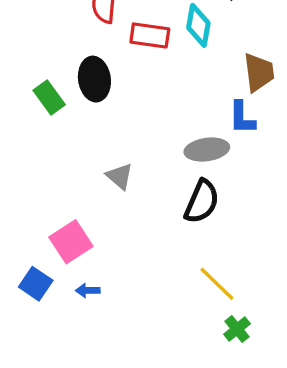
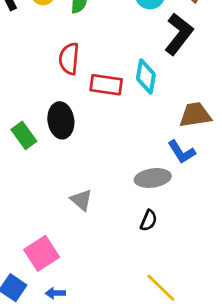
brown trapezoid: (259, 72) -> (195, 115), turned -92
blue L-shape: (242, 118) -> (182, 152), turned -32
black semicircle: (202, 202) -> (149, 220), size x0.6

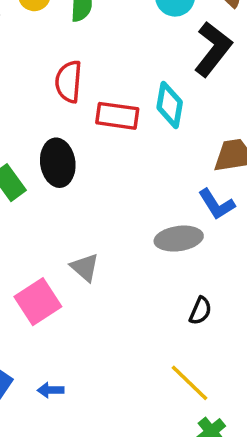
black semicircle: (149, 220) -> (200, 311), moved
pink square: (42, 253) -> (38, 302), moved

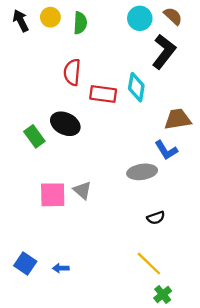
black ellipse: (58, 163) -> (65, 124), turned -56
pink square: (38, 302) -> (53, 195), moved, turned 32
black semicircle: (200, 311) -> (156, 218), turned 48

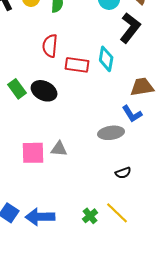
green rectangle: (34, 136) -> (17, 89), moved
gray triangle: (82, 190) -> (59, 149), turned -36
blue arrow: (61, 268) -> (40, 217), size x2.0
green cross: (163, 294) -> (90, 216), moved

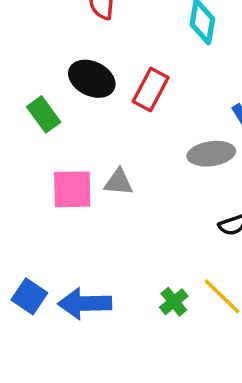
red rectangle: (77, 65) -> (151, 89), moved, turned -70
green rectangle: (17, 89) -> (44, 114), moved

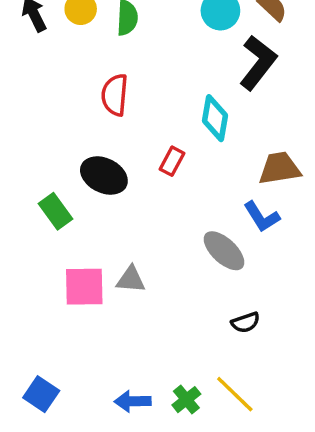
red rectangle: (151, 89) -> (172, 161), moved, size x0.7
gray ellipse: (211, 154) -> (224, 251), turned 51
blue arrow: (85, 303) -> (133, 401), moved, size x0.7

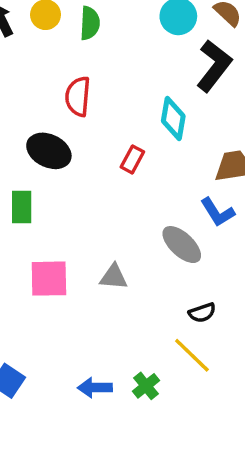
black ellipse: (104, 175) -> (49, 151), moved
green rectangle: (56, 211) -> (22, 207), turned 36
gray triangle: (131, 279) -> (114, 277), moved
yellow line: (235, 394) -> (192, 355), moved

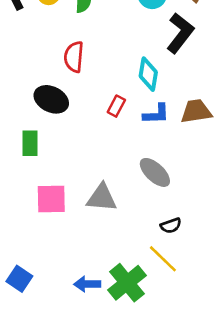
blue L-shape: (217, 212) -> (156, 114), moved, turned -60
gray triangle: (114, 277) -> (102, 198), size x1.4
green cross: (146, 386) -> (127, 283), size x1.8

